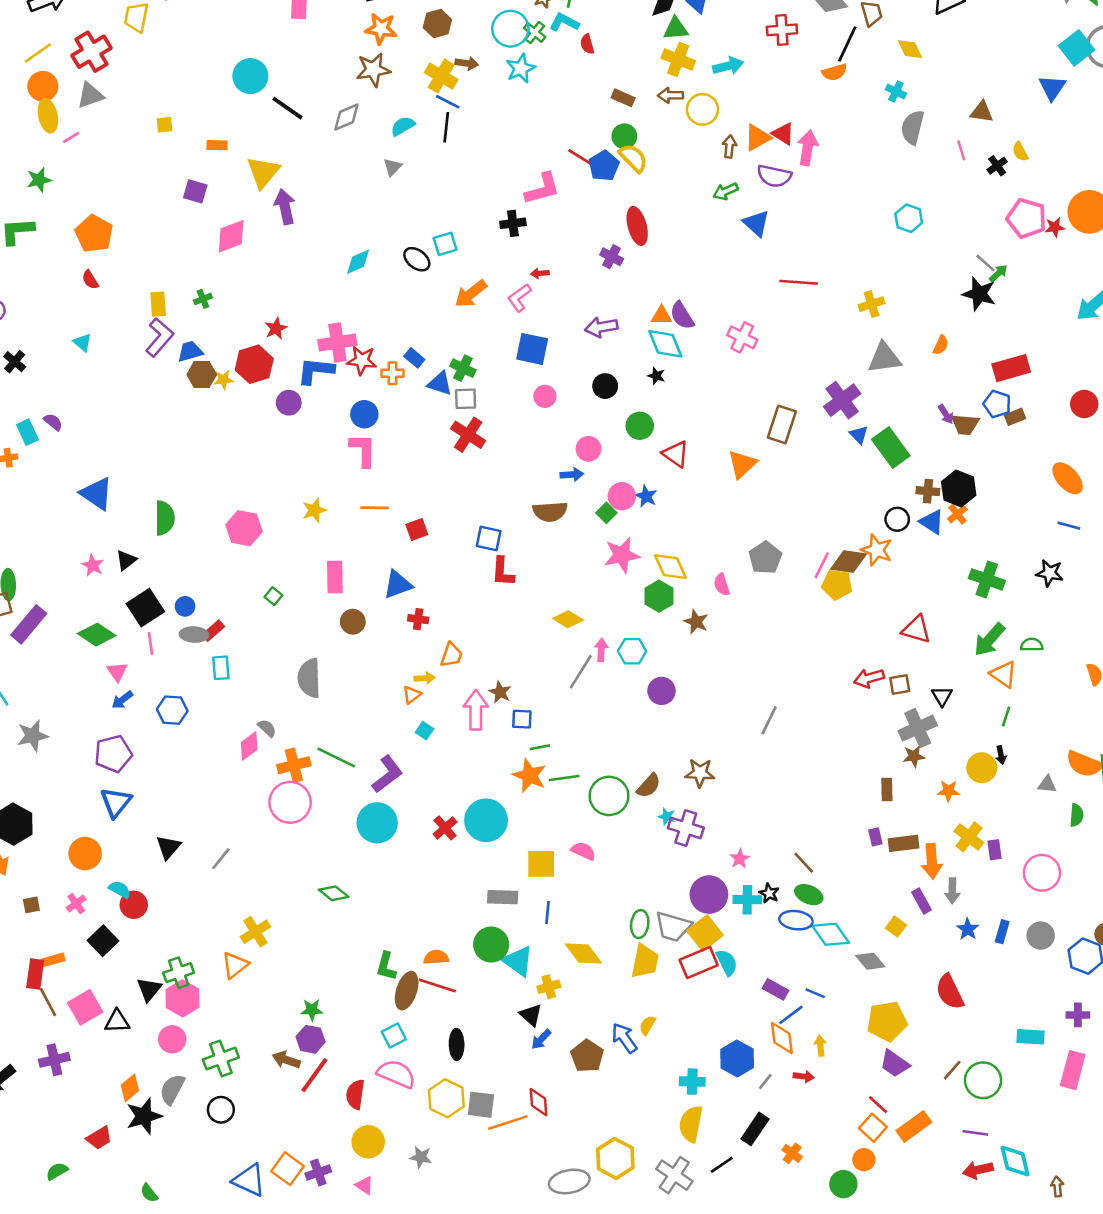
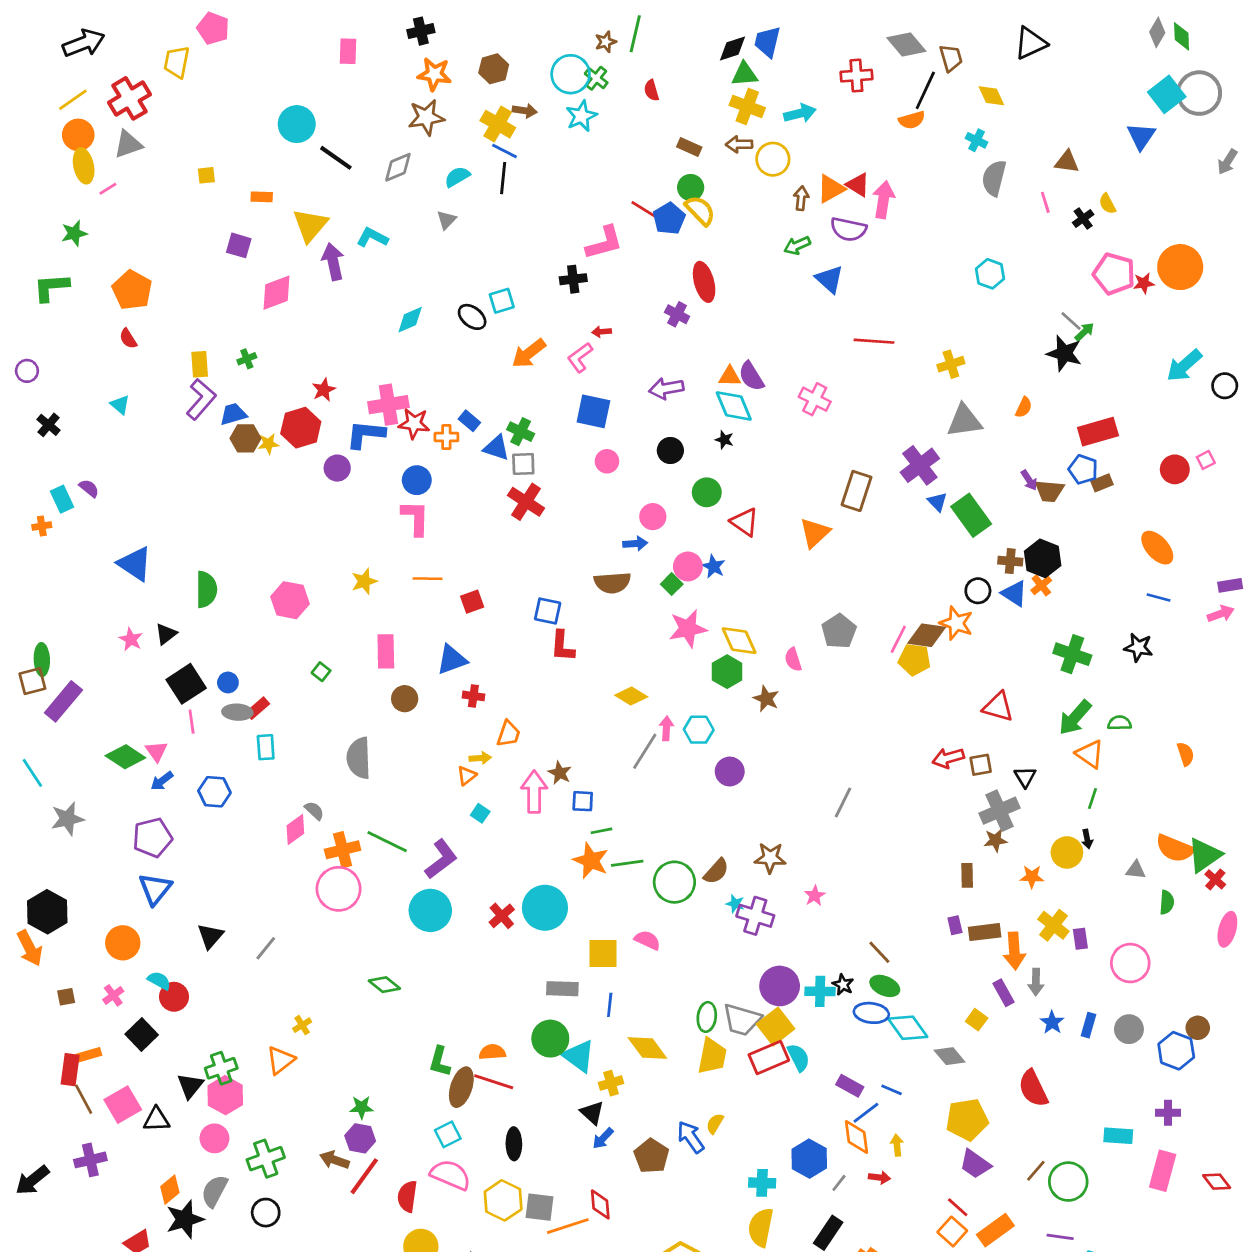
cyan L-shape: (564, 22) -> (372, 237), moved
green diamond: (97, 635) -> (125, 757), moved
pink star: (740, 859) -> (815, 896), moved
yellow cross: (255, 932) -> (302, 1025), size x0.6

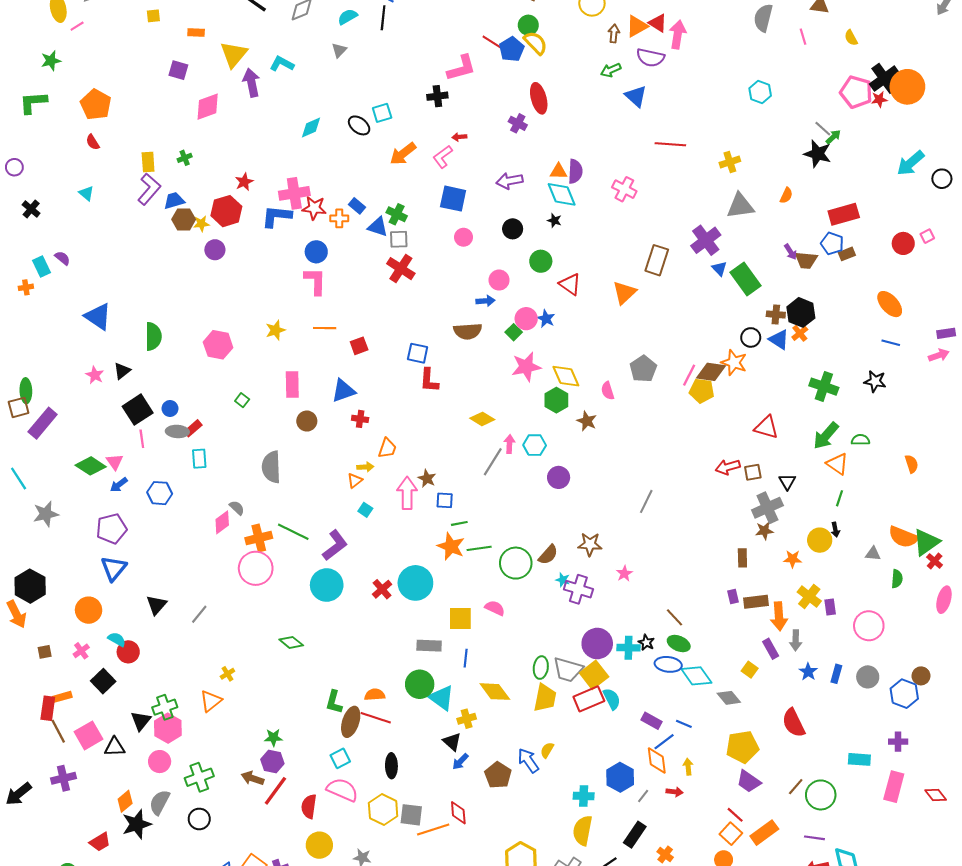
black cross: (1083, 219) -> (884, 78), moved, size x1.8
purple semicircle: (751, 376) -> (575, 171), turned -145
purple circle: (337, 468) -> (215, 250), moved

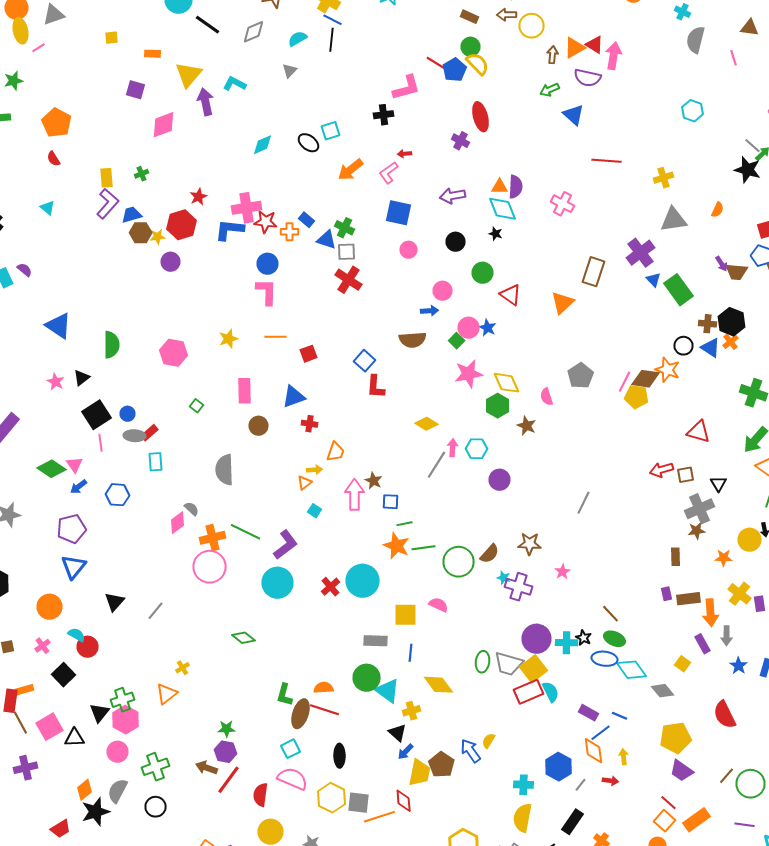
blue square: (418, 353) -> (364, 361), turned 30
yellow trapezoid: (545, 698) -> (420, 773), moved

